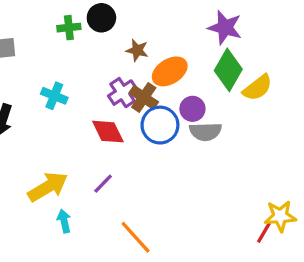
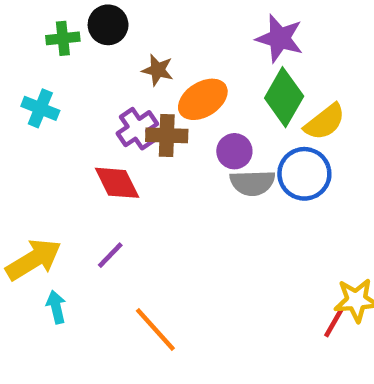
cyan cross: (54, 96) -> (40, 108), moved
brown cross: (144, 97) -> (167, 135), turned -32
blue circle: (160, 125) -> (304, 174), moved

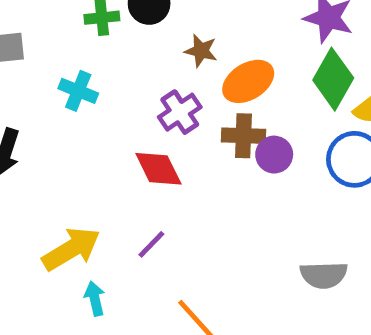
brown cross: (167, 135) -> (243, 136), moved
purple circle: (234, 151) -> (274, 155), moved
gray semicircle: (252, 183) -> (324, 275), moved

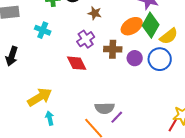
orange ellipse: (248, 81) -> (132, 26), moved
purple circle: (274, 155) -> (135, 58), moved
purple line: (151, 244) -> (117, 117), moved
gray semicircle: (324, 275) -> (105, 108), moved

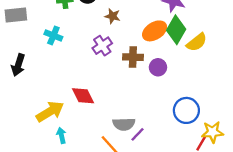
blue circle: (160, 59) -> (186, 110), moved
red diamond: (77, 63) -> (83, 96), moved

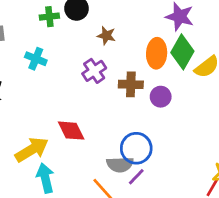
orange ellipse: (155, 31) -> (157, 53), turned -55
blue circle: (186, 110) -> (136, 148), moved
cyan arrow: (61, 135) -> (45, 178), size x1.5

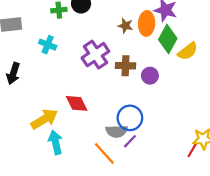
brown star: (106, 36) -> (125, 26), moved
orange ellipse: (157, 53) -> (147, 23), moved
purple cross: (94, 71) -> (95, 55), size x1.4

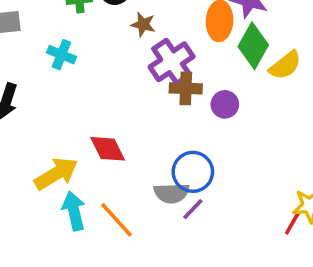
brown star: (125, 26) -> (143, 24), moved
purple cross: (95, 55) -> (172, 62), moved
orange line: (104, 153) -> (117, 220), moved

